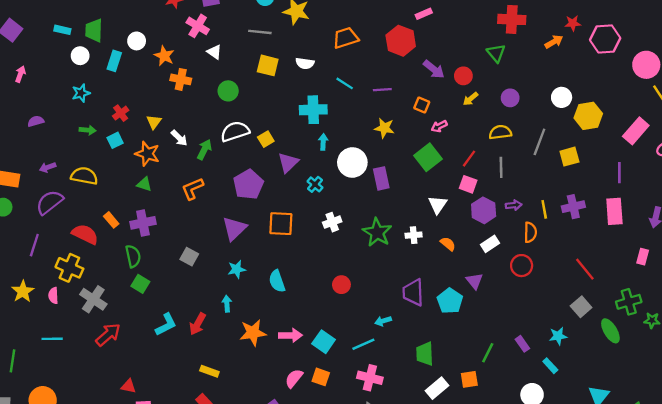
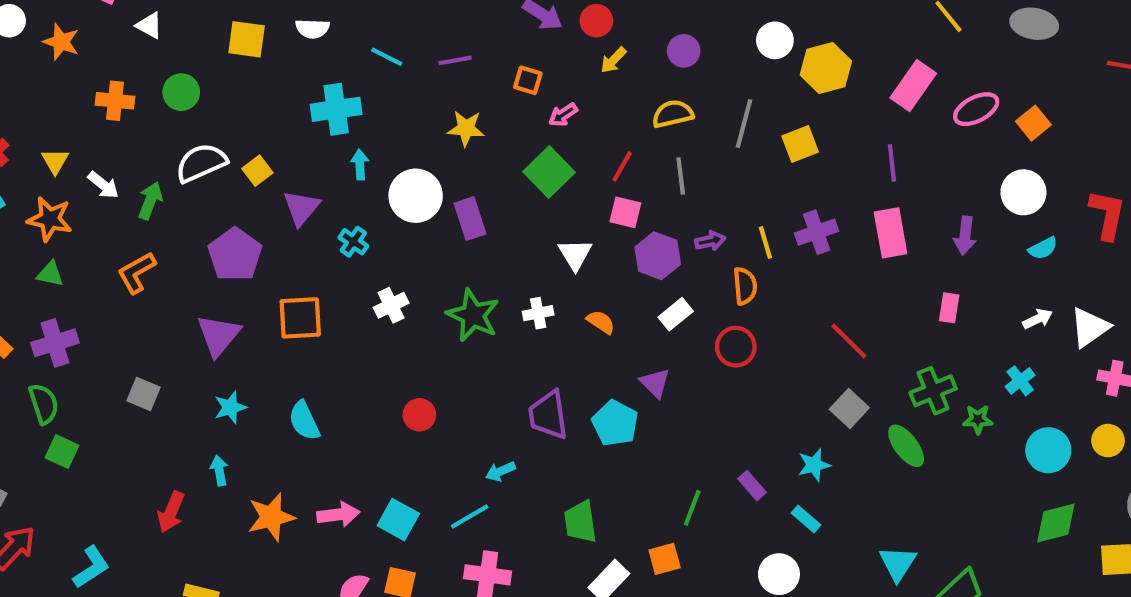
orange cross: (181, 79) -> (115, 101), moved
cyan L-shape: (166, 325) -> (91, 567), moved

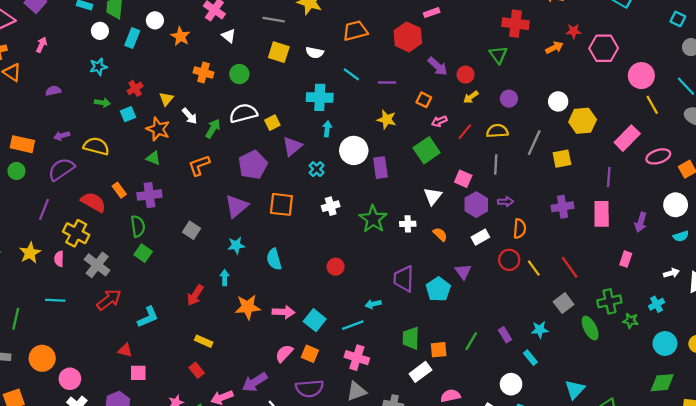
red line: (622, 166) -> (465, 132), moved
yellow line: (765, 243) -> (534, 268), moved, turned -30
orange square: (665, 559) -> (439, 350), moved

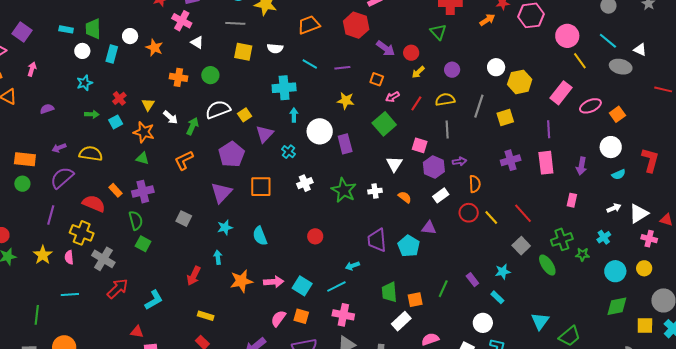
purple triangle: (463, 272) -> (429, 228), turned -42

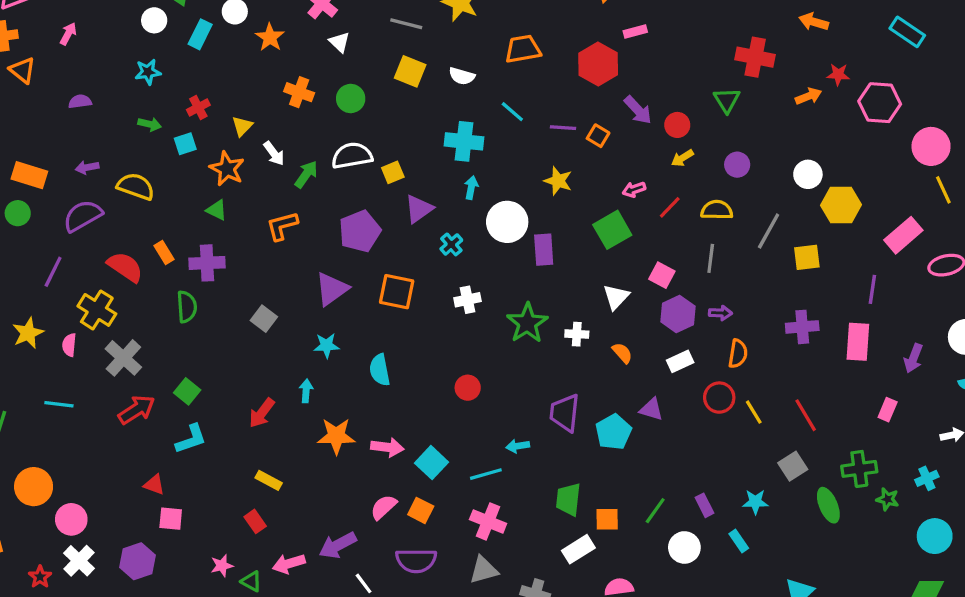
orange square: (377, 79) -> (598, 136), moved
green square: (143, 244) -> (187, 391), moved
white circle: (483, 323) -> (684, 547), moved

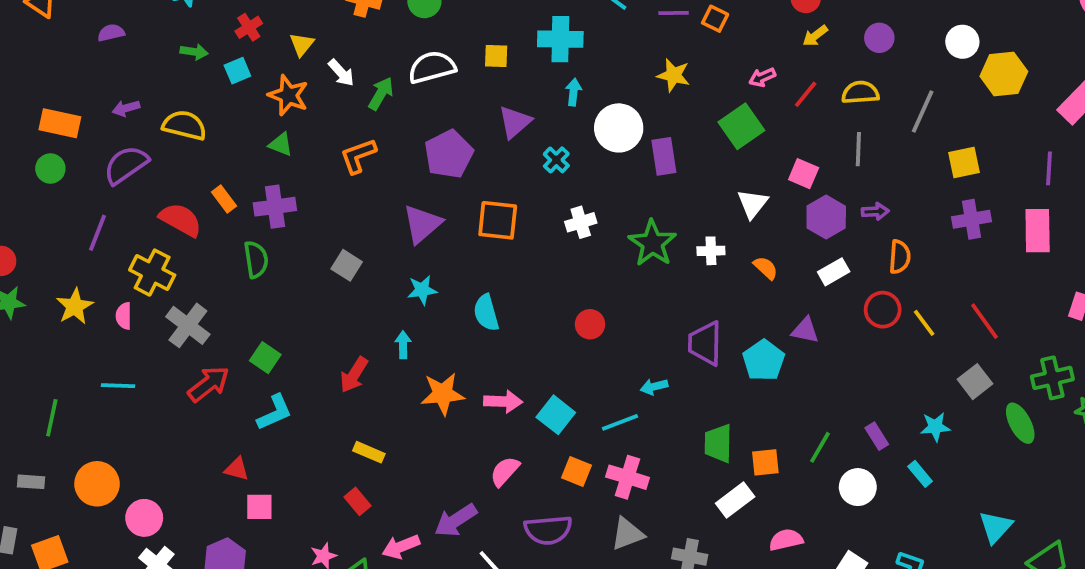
yellow square: (393, 172) -> (496, 56), moved, turned 30
yellow square: (807, 257) -> (964, 163), moved
orange square: (421, 510) -> (577, 471), moved

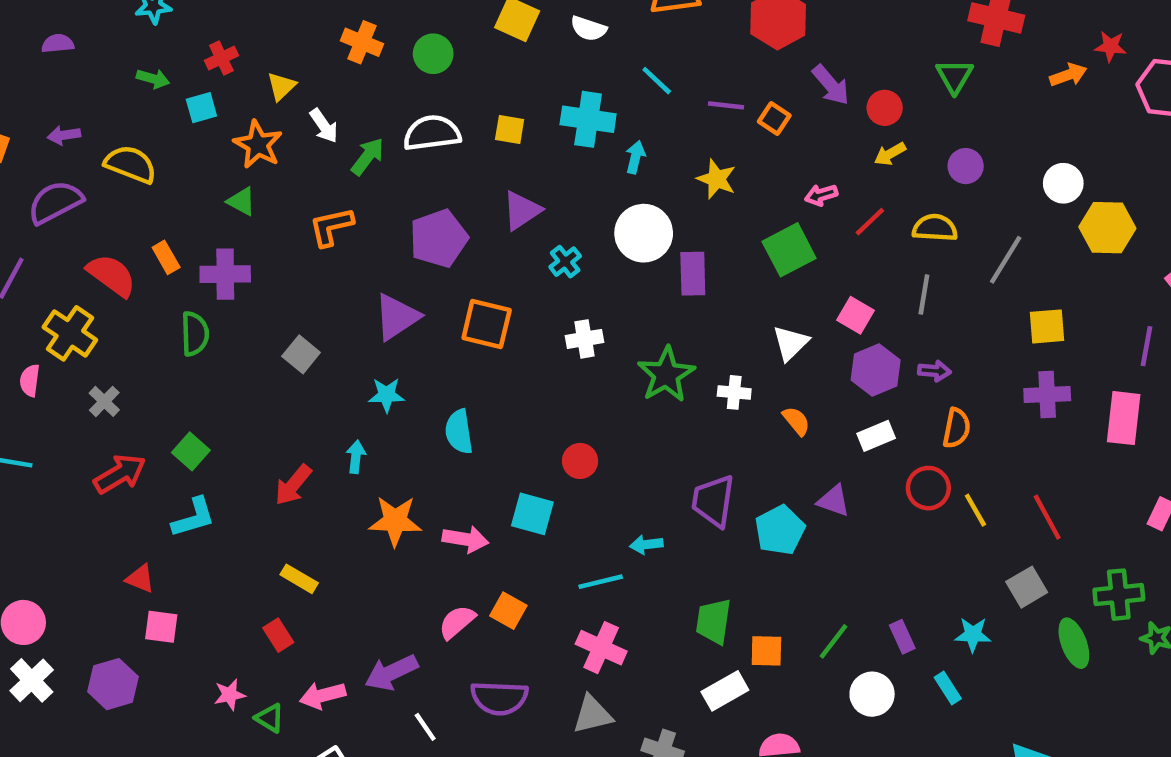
cyan arrow: (573, 92) -> (635, 157), moved
gray cross: (188, 325) -> (104, 401), size x0.6
cyan square: (556, 415) -> (532, 514), moved, turned -30
orange square: (577, 471) -> (508, 611), moved

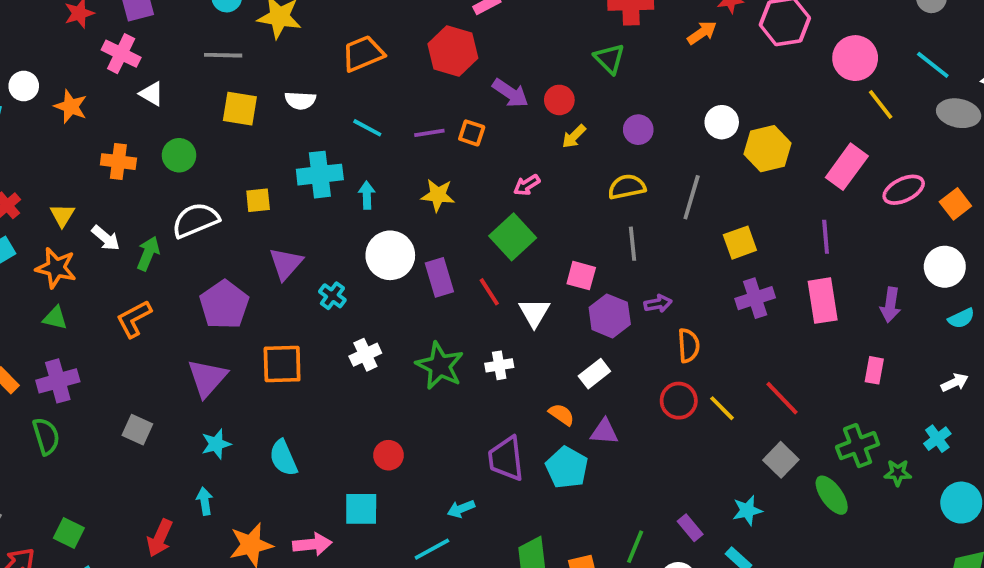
red line: (870, 222) -> (489, 292), moved, turned -64
orange semicircle: (796, 421) -> (562, 415), moved
white rectangle: (876, 436) -> (594, 374), moved

